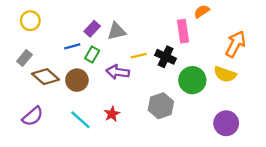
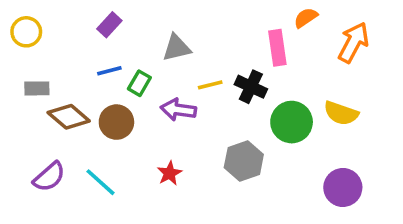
yellow circle: (30, 21) -> (26, 32), moved
purple rectangle: (92, 29) -> (109, 25), moved
orange arrow: (235, 44) -> (353, 42), moved
gray rectangle: (24, 58) -> (37, 88), turned 49
cyan line: (80, 120) -> (101, 182), moved

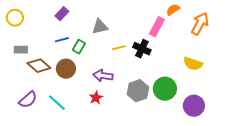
pink rectangle: (277, 48) -> (157, 27), turned 36
purple arrow: (178, 110) -> (103, 76), moved
green circle: (292, 122) -> (165, 89), moved

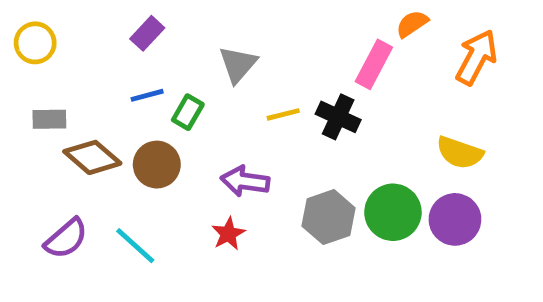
gray triangle: (100, 27) -> (238, 64), turned -36
purple circle: (194, 106) -> (455, 219), moved

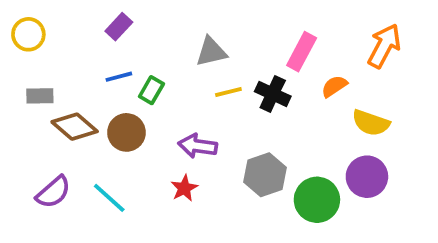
orange semicircle: (412, 24) -> (334, 86), moved
gray triangle: (238, 64) -> (211, 52), moved, turned 36
green circle: (393, 212) -> (317, 200), moved

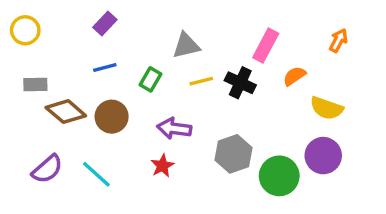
orange arrow: (384, 46) -> (338, 40), size x0.6
green rectangle: (151, 90) -> (151, 79), moved

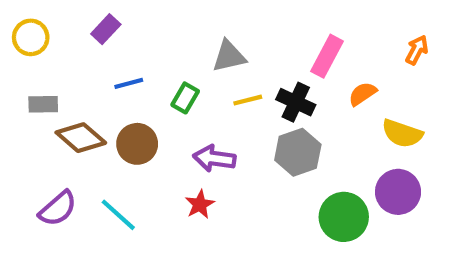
purple rectangle: (105, 23) -> (106, 29), moved
gray hexagon: (233, 154) -> (298, 152), moved

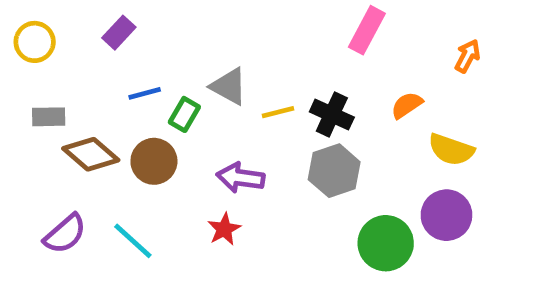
gray triangle: (229, 56) -> (229, 86), moved, turned 42
pink rectangle: (327, 56) -> (367, 30), moved
green rectangle: (185, 98) -> (184, 114), moved

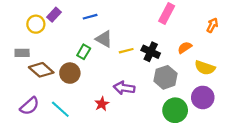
yellow circle: (35, 42) -> (36, 24), moved
blue line: (145, 93) -> (90, 17), moved
gray hexagon: (334, 171) -> (166, 77), moved
purple arrow: (241, 178) -> (124, 88), moved

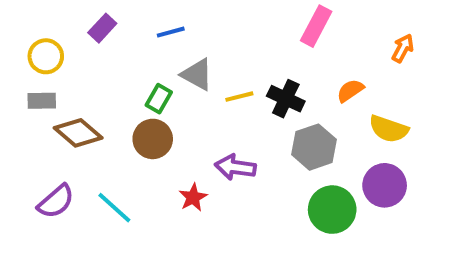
yellow circle: (36, 24) -> (46, 56), moved
brown circle: (70, 73) -> (153, 139), moved

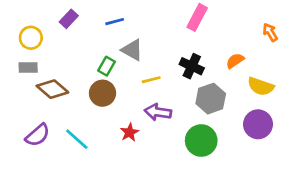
pink rectangle: (316, 26) -> (197, 17), moved
orange arrow: (403, 48) -> (270, 32), turned -60
yellow line: (239, 97) -> (151, 80), moved
green circle: (332, 210) -> (201, 141), moved

